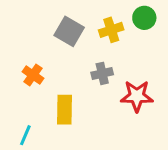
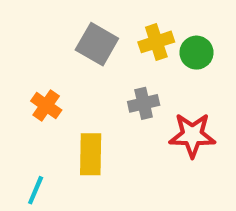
green circle: (144, 18) -> (196, 53), moved

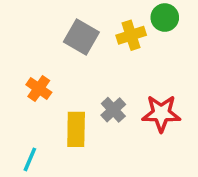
green circle: (196, 53) -> (165, 18), moved
gray cross: (144, 103) -> (113, 110), moved, turned -30

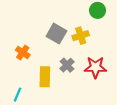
yellow cross: (131, 35) -> (81, 36), moved
gray square: (81, 37) -> (56, 34), moved

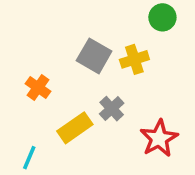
red star: (95, 67) -> (159, 138), moved, turned -30
yellow rectangle: (45, 77) -> (75, 128), turned 54

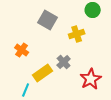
gray square: (94, 56) -> (48, 20), moved
cyan line: (29, 158) -> (26, 90), moved

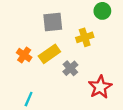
gray square: (48, 20) -> (53, 22), turned -36
yellow rectangle: (43, 73) -> (49, 54), moved

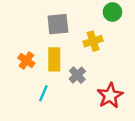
yellow rectangle: (49, 54) -> (54, 59), turned -55
cyan line: (29, 99) -> (43, 93), moved

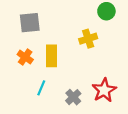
gray square: (58, 24) -> (30, 23), moved
gray cross: (77, 75) -> (73, 97), moved

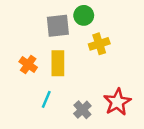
green circle: (106, 11) -> (84, 15), moved
gray square: (30, 23) -> (58, 26), moved

